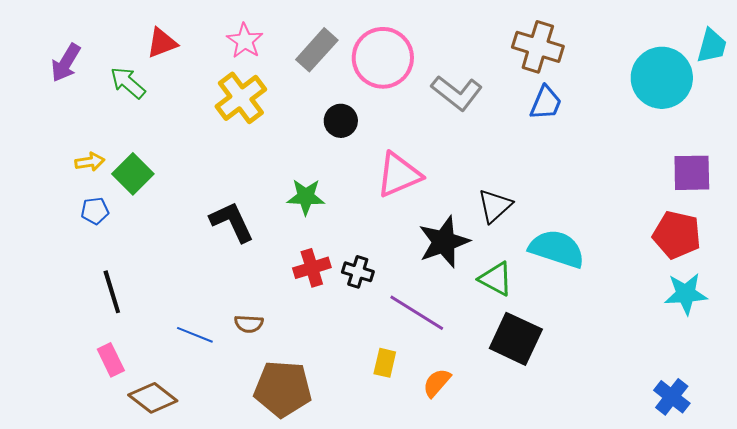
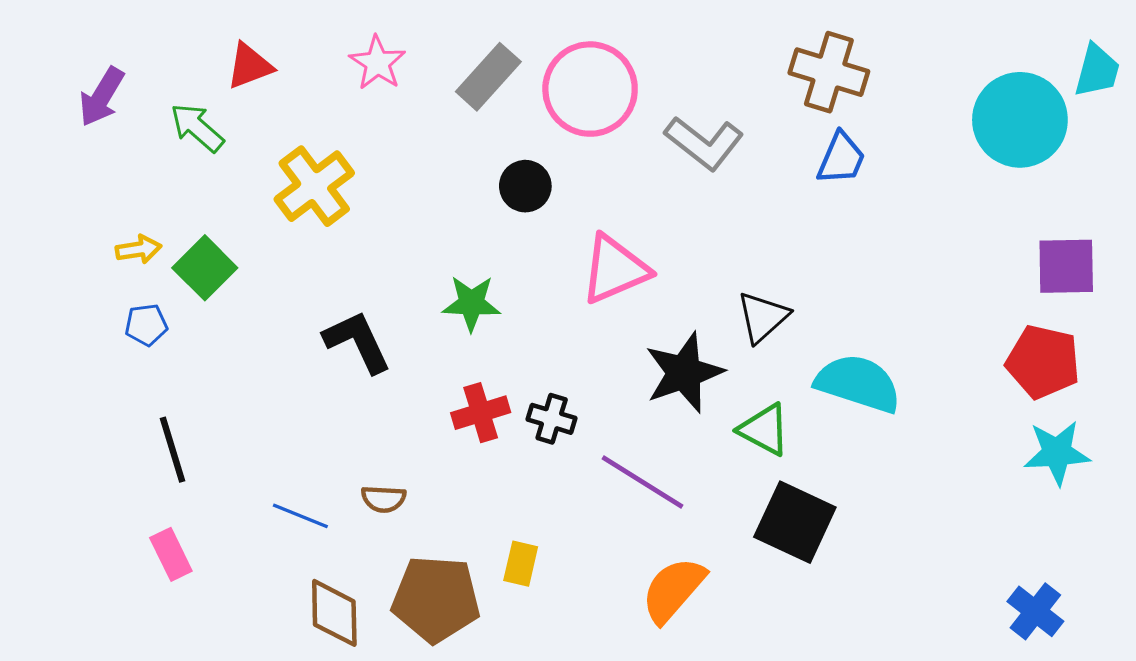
yellow cross: (241, 98) -> (314, 186), moved
yellow rectangle: (385, 363) -> (521, 564), moved
orange semicircle: (437, 383) -> (673, 590), size x1.5
brown diamond: (153, 398) -> (334, 613), moved, turned 51

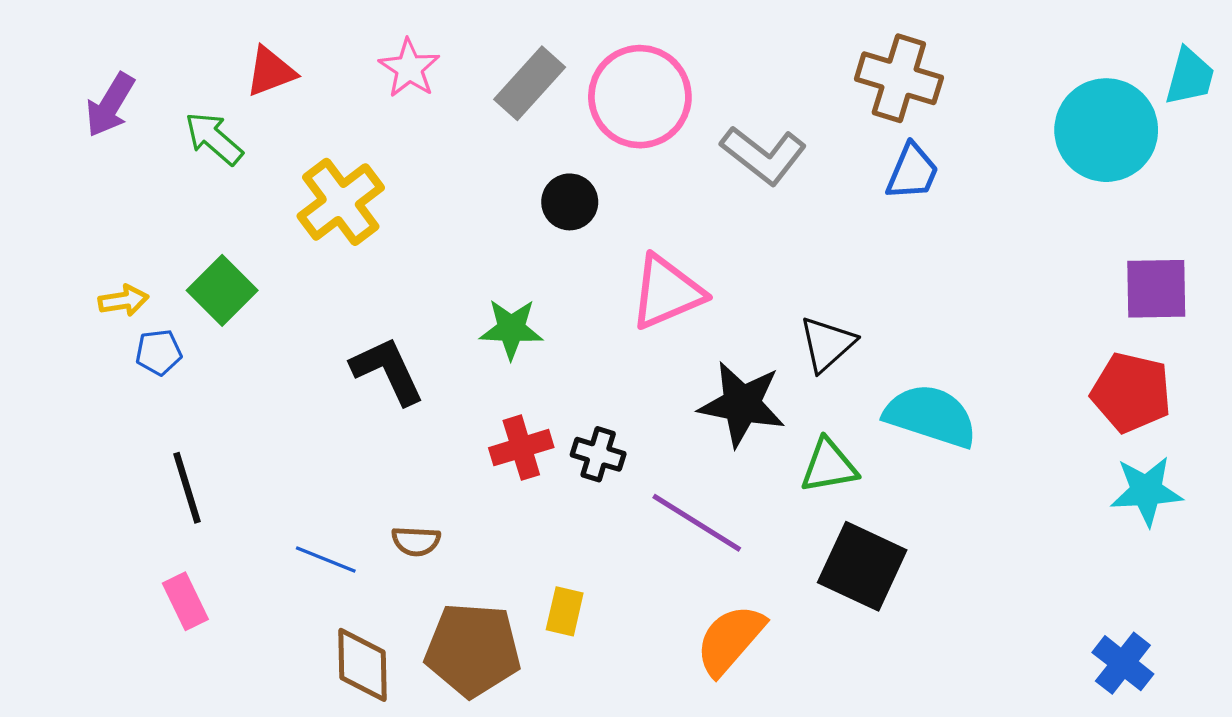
yellow arrow: (139, 249) -> (124, 301), moved
black star: (684, 373) -> (742, 404), turned 30
green triangle: (764, 430) -> (829, 466), turned -38

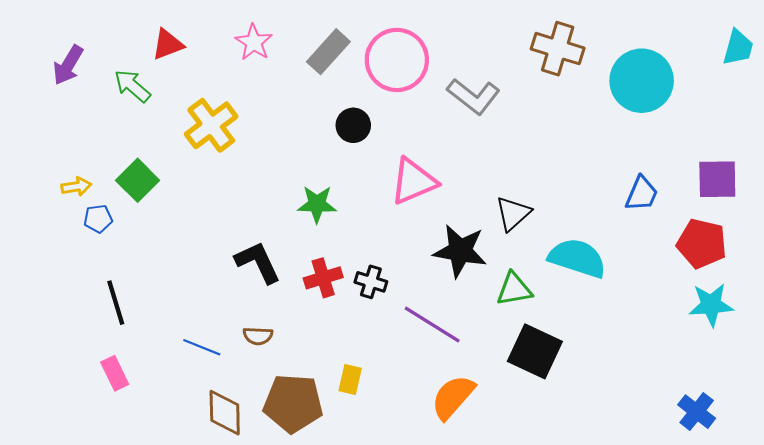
cyan circle: (1106, 130) -> (642, 81), moved
blue trapezoid: (912, 172) -> (642, 194), moved
black L-shape: (388, 371) -> (258, 262), moved

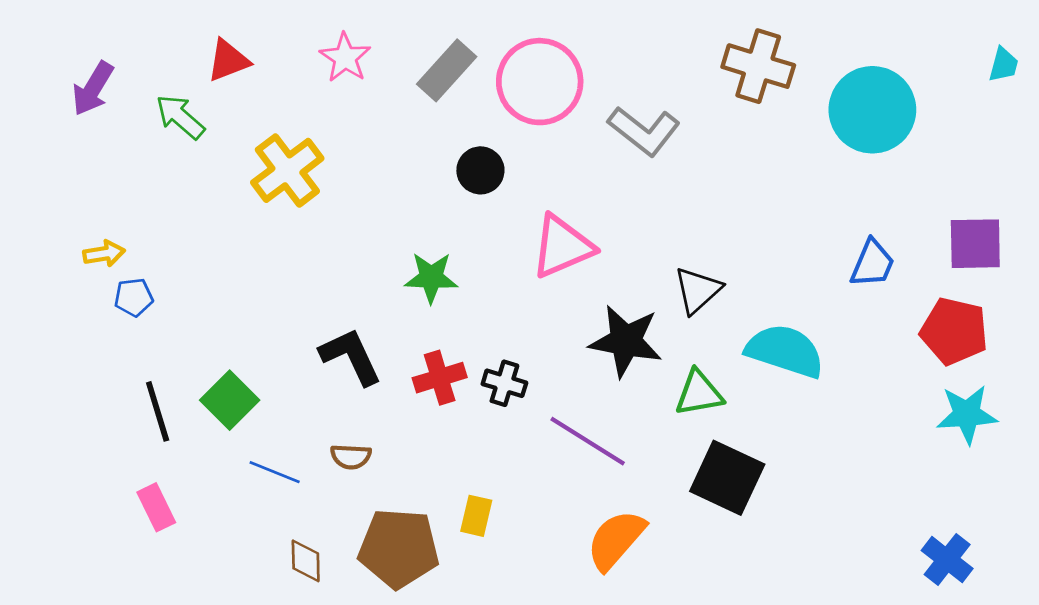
cyan trapezoid: (738, 48) -> (1003, 65), size x0.7
green square: (138, 180) -> (230, 400), moved
brown diamond: (225, 413) -> (306, 561), size x0.7

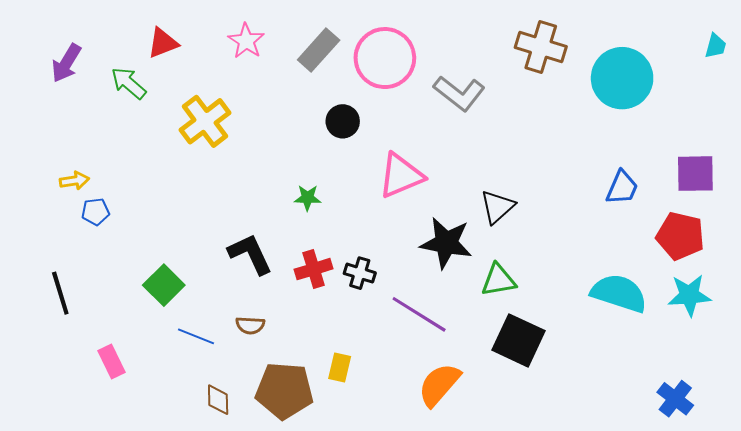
green star: (431, 278) -> (308, 198), size x0.7
cyan semicircle: (785, 351) -> (619, 293), moved
black line: (158, 411) -> (60, 293), moved

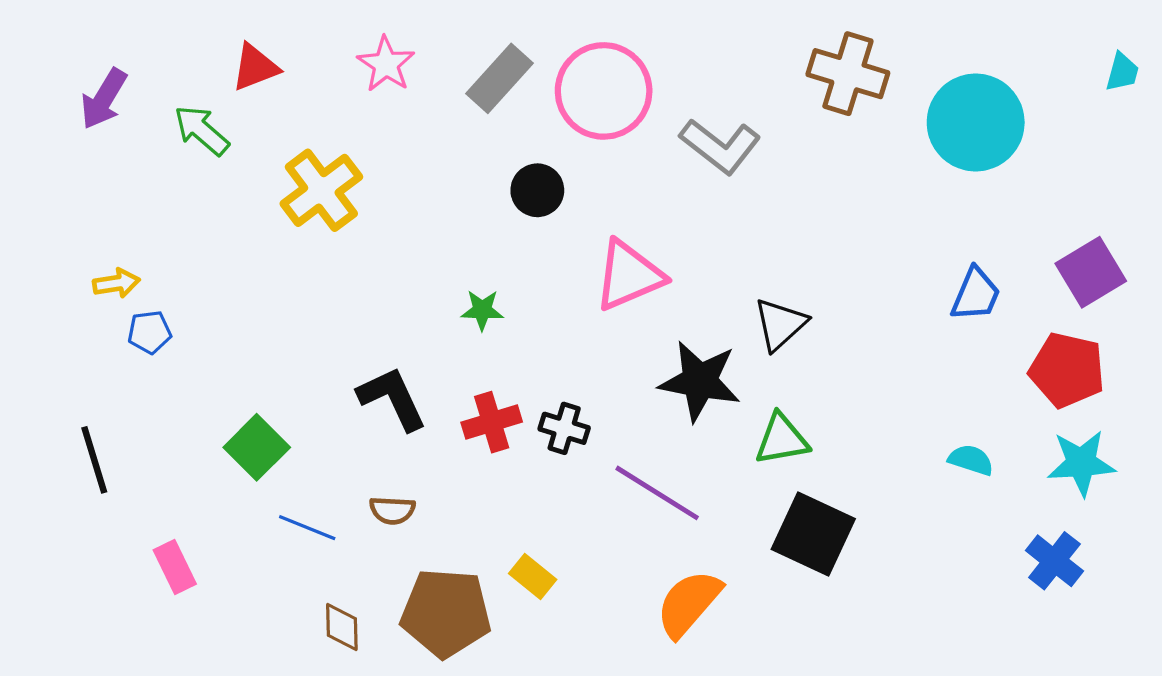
purple square: (695, 174) -> (1091, 272), turned -30
cyan semicircle: (619, 293) -> (971, 460), size x0.5
yellow rectangle: (340, 368) -> (533, 577), turned -64
blue cross: (675, 399) -> (1054, 561), moved

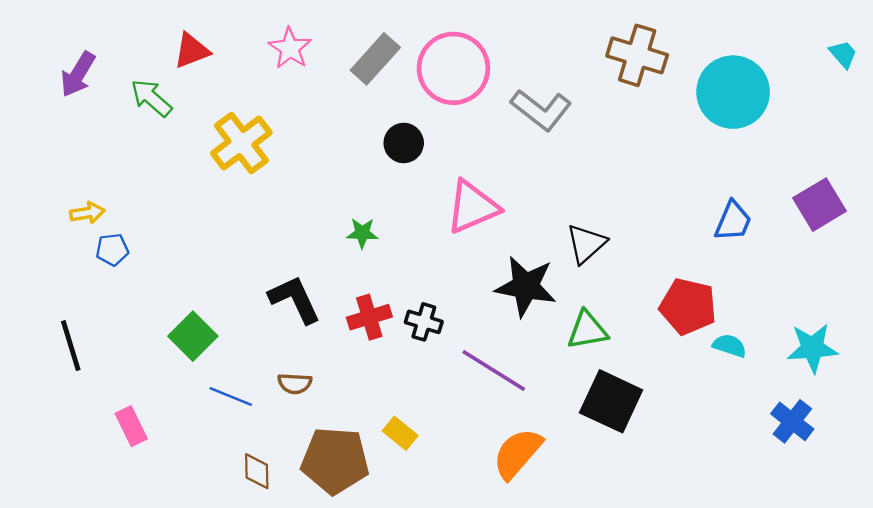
cyan trapezoid: (1122, 72) -> (843, 54), turned -56
red pentagon: (1067, 370) -> (688, 306), moved

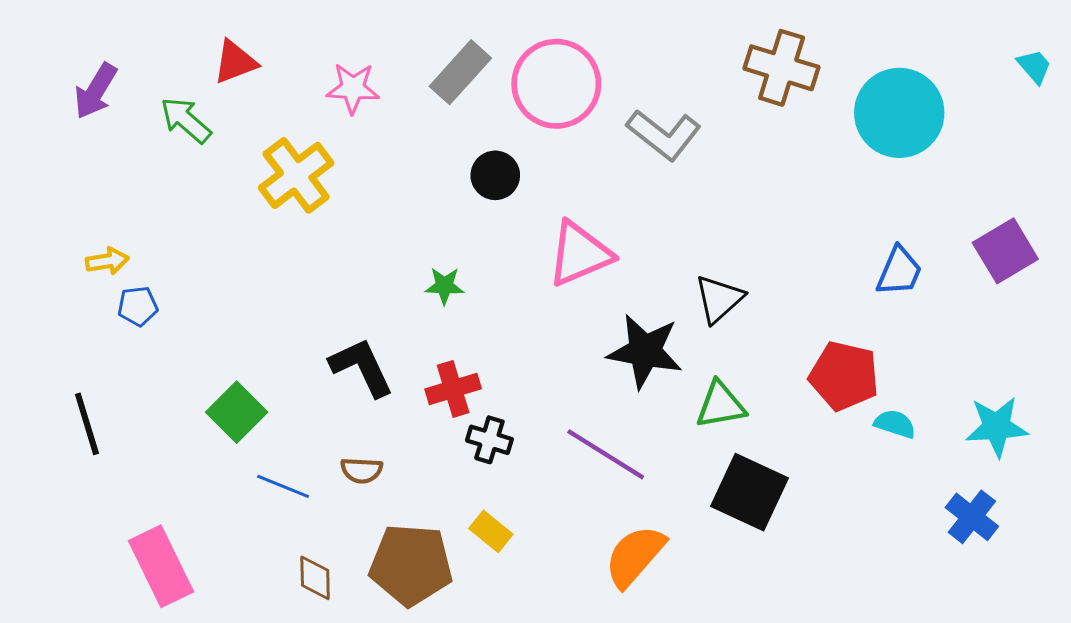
pink star: (290, 48) -> (353, 88), moved, turned -30
black cross: (424, 322) -> (489, 440), moved
pink rectangle: (131, 426) -> (161, 566), moved, size x1.6

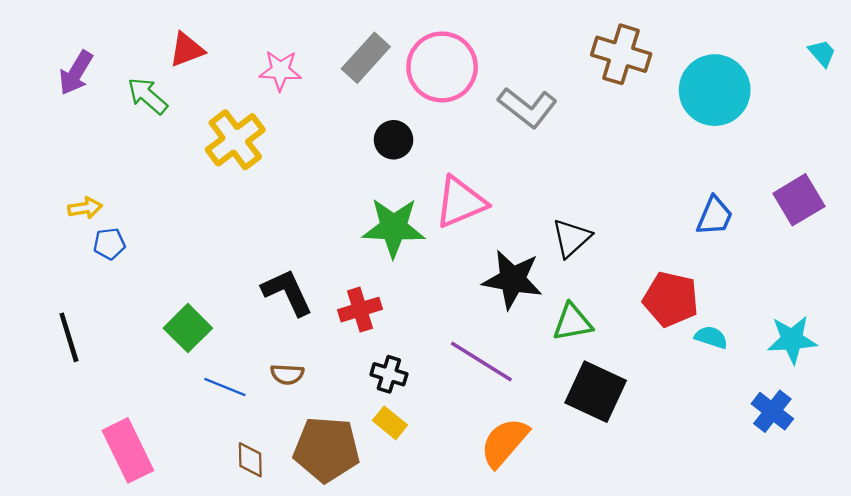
green star: (444, 286) -> (394, 228), moved, size x2.0
black cross: (489, 440) -> (389, 374), moved

